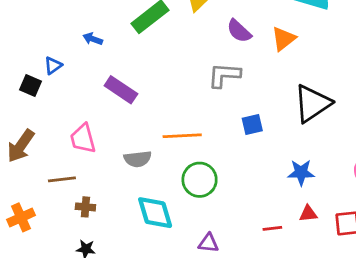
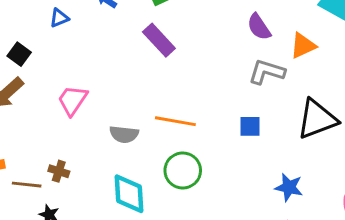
gray L-shape: (224, 75) -> (267, 72), moved
black square: (31, 86) -> (19, 54), moved
purple rectangle: (121, 90) -> (159, 40), moved
pink trapezoid: (83, 139) -> (73, 100), turned 36
brown line: (62, 179) -> (27, 185), moved

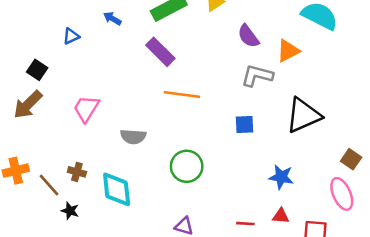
orange line: (175, 121) -> (182, 94), moved
brown line: (27, 185) -> (49, 185), turned 45
cyan diamond: (129, 194) -> (117, 189), moved

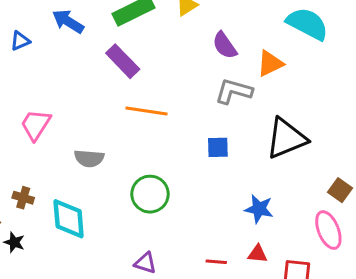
blue arrow: (112, 18) -> (68, 21), size x1.5

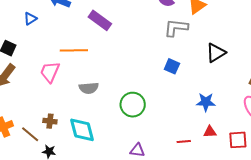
orange line: (146, 111) -> (74, 50), moved
black triangle: (286, 138) -> (216, 53), size x0.7
blue square: (218, 147) -> (172, 66), turned 35

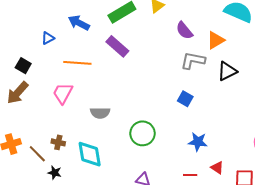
orange line: (74, 50) -> (77, 63), moved
black triangle: (216, 53) -> (227, 71), moved
blue star: (206, 102) -> (198, 142), moved
red triangle: (210, 132) -> (217, 168), turned 32

